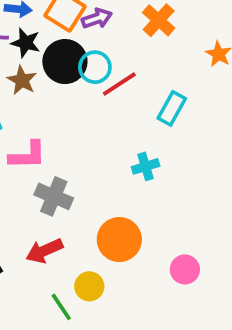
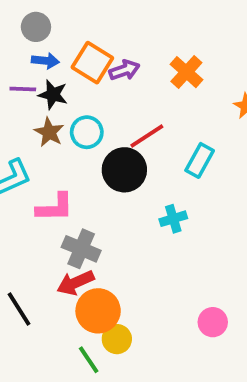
black circle: (65, 62) -> (124, 170), moved
cyan circle: (95, 67) -> (87, 132), moved
orange circle: (119, 240) -> (98, 311), moved
red arrow: (44, 251) -> (75, 283), moved

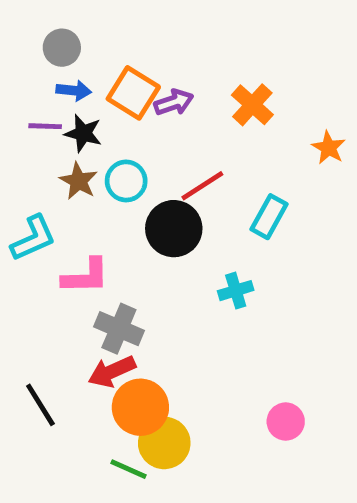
yellow circle: (117, 339) -> (164, 443), size x1.4
green line: (89, 360) -> (129, 469), turned -32

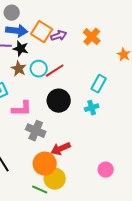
blue arrow: (74, 90) -> (17, 31), size x1.5
red line: (202, 186) -> (55, 71), moved
black circle: (174, 229) -> (59, 101), moved
cyan cross: (236, 291) -> (92, 108), moved
red arrow: (112, 372) -> (61, 149), moved

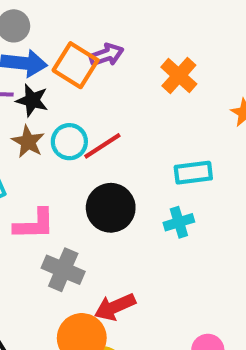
purple arrow: (59, 36) -> (107, 55), moved
cyan rectangle: (99, 84) -> (193, 173), turned 54

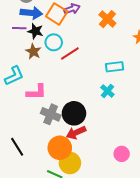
cyan circle: (69, 142) -> (54, 42), moved
black circle: (111, 208) -> (74, 113), moved
cyan cross: (179, 222) -> (107, 91), turned -32

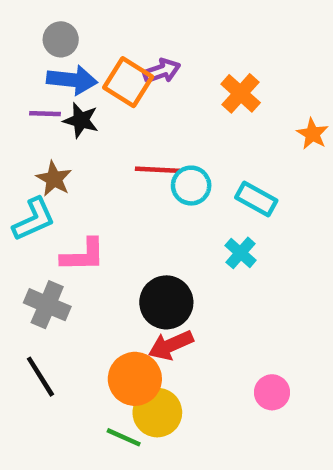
cyan circle: (54, 42) -> (191, 186), moved
brown star: (33, 51) -> (54, 179), moved
red line: (70, 53) -> (157, 170), turned 36
cyan rectangle: (115, 67) -> (256, 199), turned 36
gray cross: (51, 114) -> (47, 305), moved

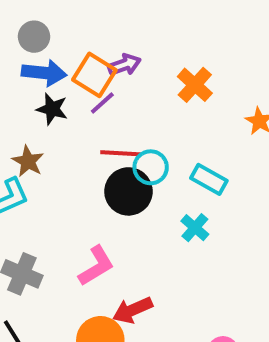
purple line: (45, 114) -> (102, 103), moved, turned -44
pink L-shape: (83, 255) -> (96, 266), moved, turned -30
black circle: (166, 302) -> (128, 191), moved

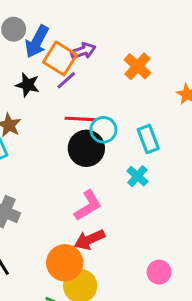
blue arrow: (44, 73) -> (37, 42), moved, turned 112
cyan rectangle: (209, 179) -> (148, 139), turned 40
pink L-shape: (96, 266) -> (88, 206), moved

